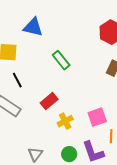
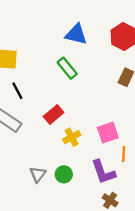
blue triangle: (33, 27) -> (76, 34), moved
green circle: (69, 154) -> (64, 174), moved

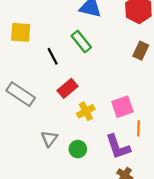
black line: (17, 91) -> (53, 56), moved
gray triangle: (38, 174) -> (49, 139), moved

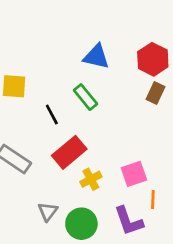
brown rectangle: (141, 51) -> (156, 93), moved
red rectangle: (68, 88) -> (69, 152), size x1.4
green circle: (78, 149) -> (81, 224), size x1.5

